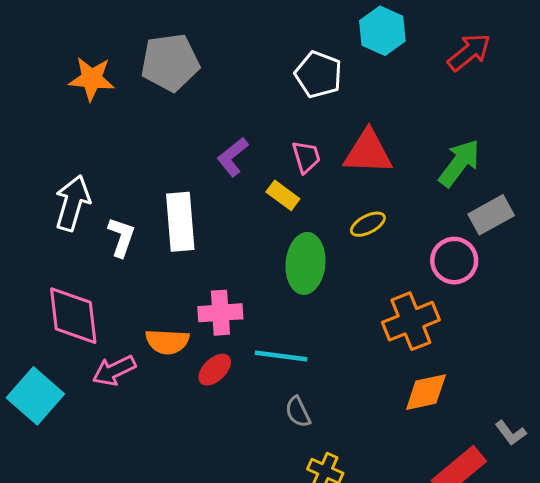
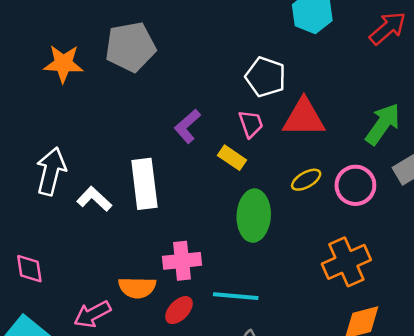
white pentagon: (318, 75) -> (266, 77), moved
white L-shape: (121, 237) -> (94, 199), turned -64
pink circle: (454, 261) -> (355, 185), moved
pink diamond: (73, 316) -> (29, 269), moved, size x0.6

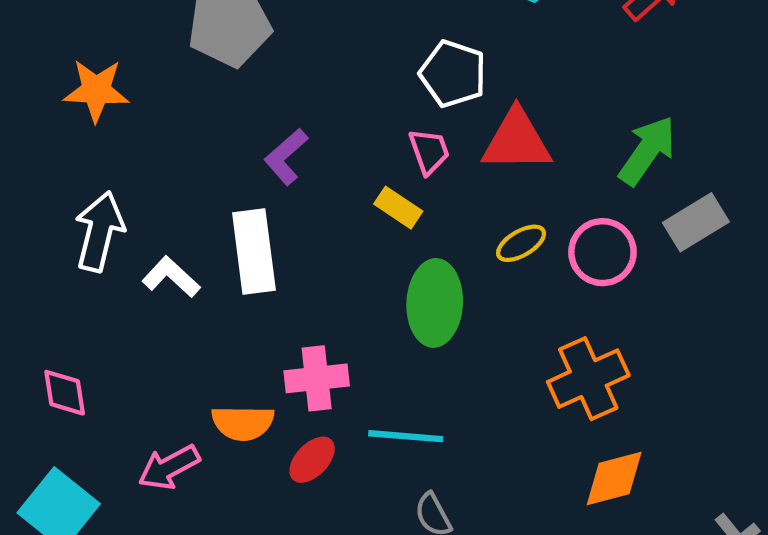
orange star: (63, 64) -> (96, 90), moved
purple L-shape: (187, 126) -> (286, 157), moved

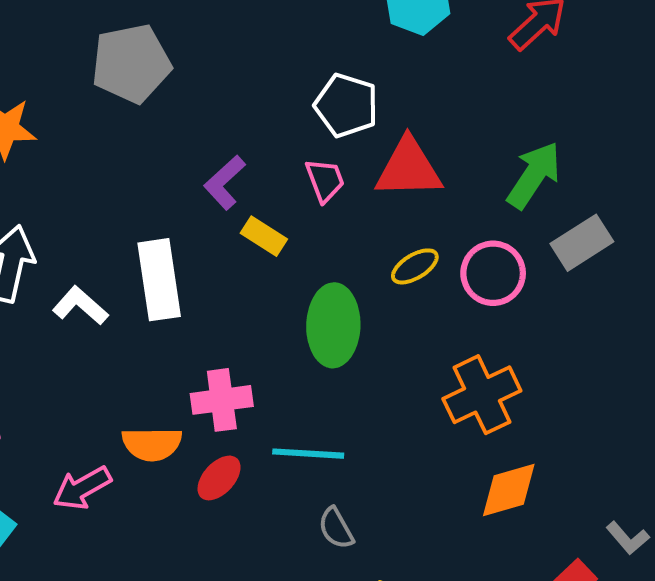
purple L-shape: (286, 157) -> (225, 182), moved
yellow rectangle: (398, 208) -> (264, 236), moved

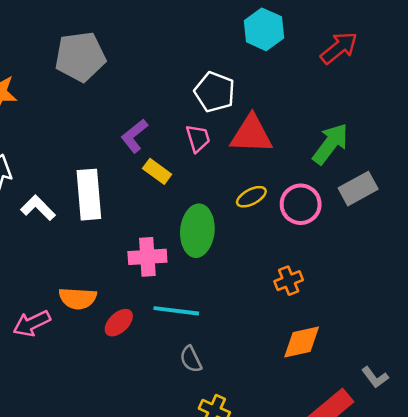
orange cross: (482, 395) -> (289, 281), size x0.6
pink cross: (222, 400) -> (147, 257), moved

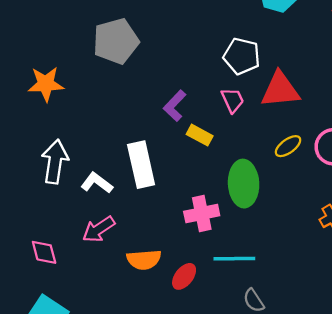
pink arrow: (32, 323) -> (99, 229), moved

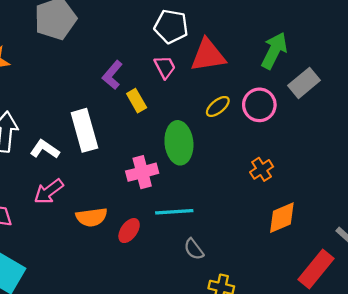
yellow rectangle: (200, 135) -> (137, 101), turned 35

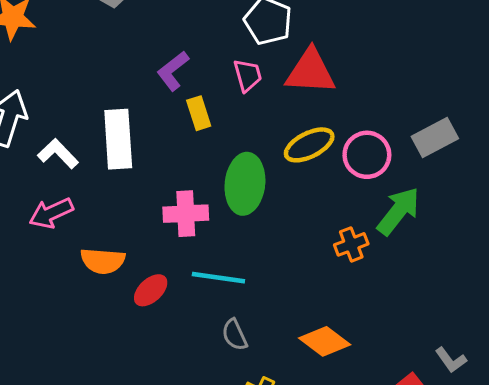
green arrow: (274, 51) -> (398, 211), moved
yellow ellipse: (218, 106) -> (309, 145), size x1.4
orange diamond: (282, 218) -> (325, 341), moved, turned 48

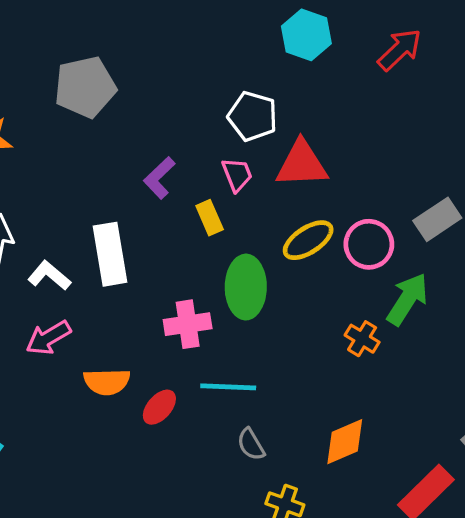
yellow rectangle: (199, 113) -> (210, 218), moved
orange cross: (351, 244) -> (362, 339), turned -32
orange diamond: (325, 341) -> (345, 442), turned -54

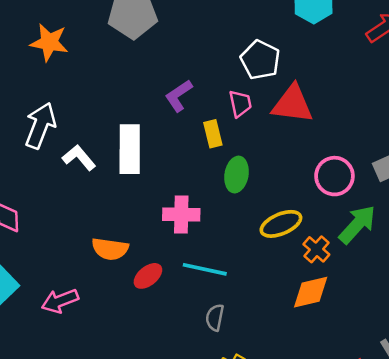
yellow ellipse: (308, 240) -> (281, 224), moved
green ellipse: (246, 287) -> (237, 175), moved, size x0.7
pink arrow: (48, 338) -> (60, 301), moved
orange diamond: (345, 442) -> (311, 292), moved
gray semicircle: (251, 444) -> (215, 318), turned 32

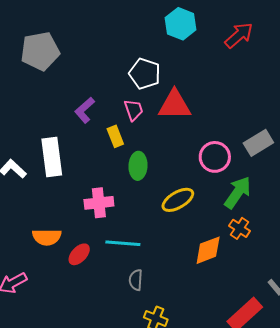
orange cross: (316, 249) -> (240, 228), moved

